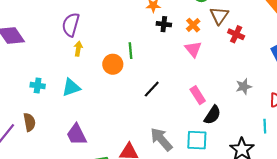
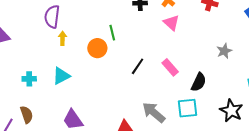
pink rectangle: (198, 95) -> (170, 67), moved

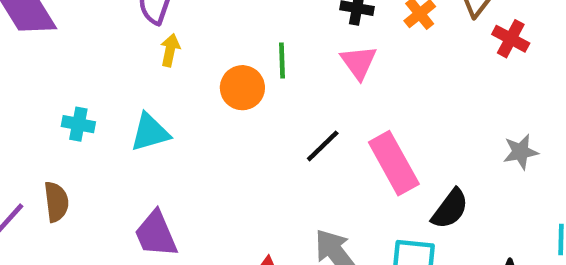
pink triangle: (171, 23) -> (359, 62), moved
pink rectangle: (170, 67) -> (394, 163), size x1.5

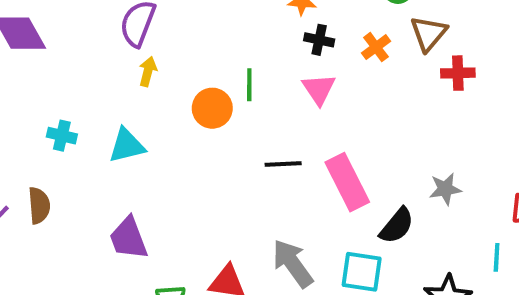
red cross: (511, 39) -> (458, 73), turned -32
black line: (323, 146) -> (283, 164), turned 39
gray star: (521, 152) -> (445, 189), moved

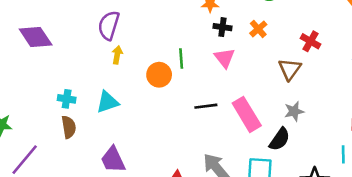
brown triangle: (429, 33) -> (290, 69), moved
red cross: (458, 73) -> (311, 41), turned 36
gray star: (445, 189) -> (294, 111), moved
brown semicircle: (39, 205) -> (69, 127), moved

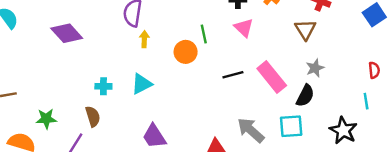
brown semicircle: (69, 127) -> (93, 116), moved

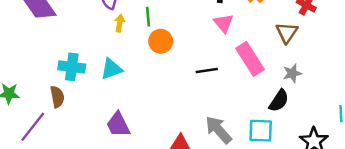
green line: (204, 34) -> (148, 17), moved
pink rectangle: (272, 77) -> (250, 59), moved
cyan cross: (103, 86) -> (72, 67), size x1.5

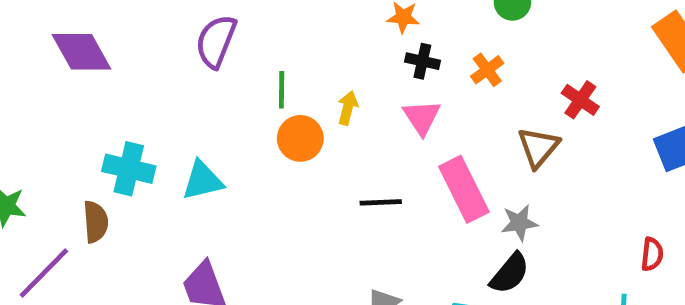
yellow arrow: (120, 23) -> (348, 108), moved
gray star: (292, 73) -> (519, 223), moved

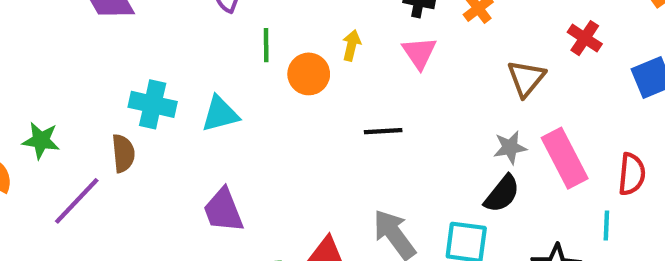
green line: (282, 90) -> (266, 45), moved
red cross: (580, 100) -> (585, 38), moved
pink rectangle: (464, 189) -> (565, 158), moved
red semicircle: (652, 254) -> (632, 174), size x1.4

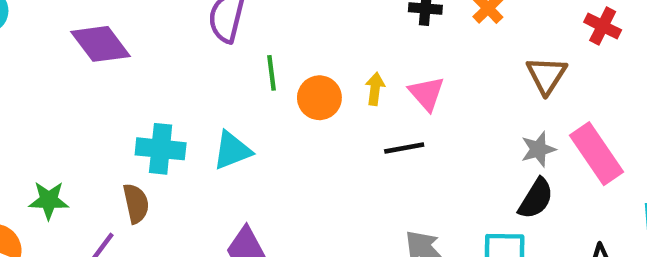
yellow arrow: (352, 45) -> (375, 89), moved
pink triangle: (419, 53) -> (427, 93), moved

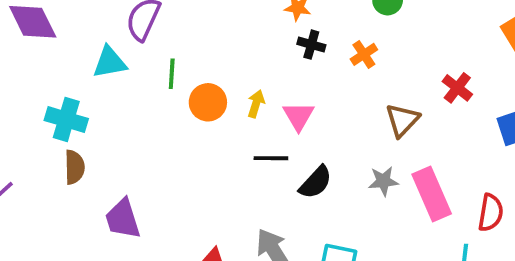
cyan triangle: (232, 150) -> (110, 62), moved
black semicircle: (536, 199) -> (316, 182), moved
brown semicircle: (136, 203) -> (74, 167), moved

